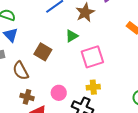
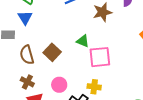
green triangle: (72, 36) -> (83, 41), moved, turned 40
brown square: (43, 52) -> (52, 52), moved

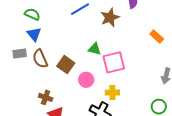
brown semicircle: (27, 55) -> (40, 59), moved
pink circle: (59, 85) -> (86, 80), moved

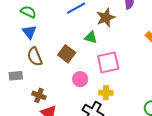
green triangle: (95, 49) -> (91, 37), moved
gray rectangle: (20, 53) -> (16, 76), moved
brown square: (66, 65) -> (67, 54), moved

